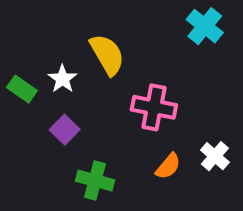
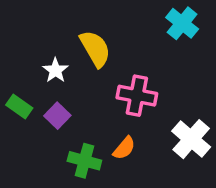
green rectangle: (22, 89) -> (19, 106), moved
white cross: (215, 156) -> (191, 139), size x1.5
orange semicircle: (168, 166) -> (124, 148), moved

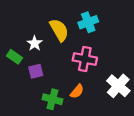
cyan cross: (182, 23) -> (88, 22), moved, turned 30
green rectangle: (19, 106) -> (15, 57), moved
purple square: (57, 116) -> (36, 71), turned 32

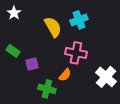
white star: (35, 43) -> (14, 13), moved
orange semicircle: (77, 91) -> (65, 75), moved

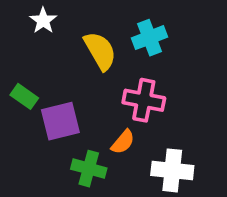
white star: (14, 13) -> (43, 20), moved
purple square: (32, 64) -> (60, 121), size x1.5
white cross: (106, 77) -> (172, 170), moved, turned -35

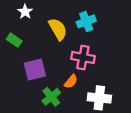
green rectangle: (24, 96) -> (14, 40), moved
green cross: (89, 169) -> (51, 97), turned 36

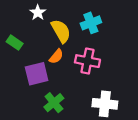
white star: (25, 12) -> (38, 13), moved
orange semicircle: (71, 82) -> (56, 56), moved

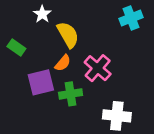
cyan cross: (91, 23) -> (131, 18), moved
pink cross: (87, 61) -> (98, 68), turned 30
green cross: (54, 103) -> (71, 94), moved, turned 30

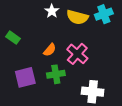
white star: (42, 14) -> (52, 11), moved
yellow semicircle: (68, 35) -> (77, 17), moved, turned 135
purple square: (41, 82) -> (25, 77), moved

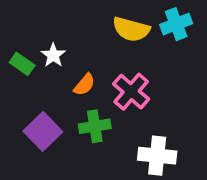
white star: (52, 11) -> (53, 55), moved
purple square: (25, 77) -> (43, 131), turned -30

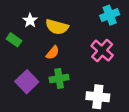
yellow semicircle: (131, 29) -> (57, 27), moved
white star: (53, 55) -> (30, 20), moved
pink cross: (131, 92) -> (102, 51), moved

